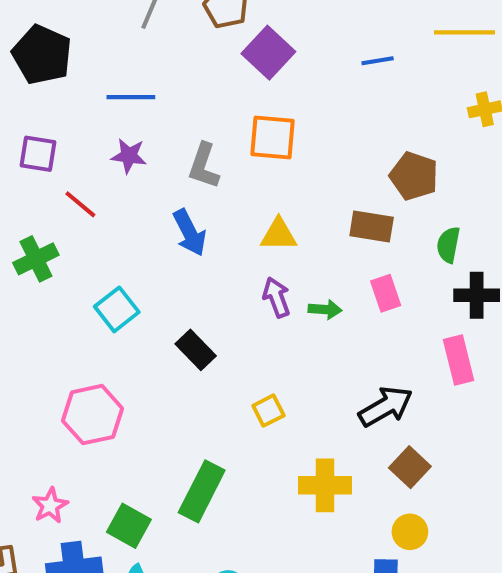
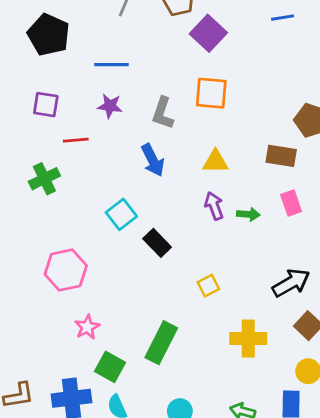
blue line: (378, 61) -> (283, 18), moved
red line: (80, 204) -> (76, 140), turned -45
cyan square: (117, 309) -> (121, 214), moved
pink hexagon: (93, 415) -> (66, 270), moved
pink star: (50, 506) -> (87, 327), moved

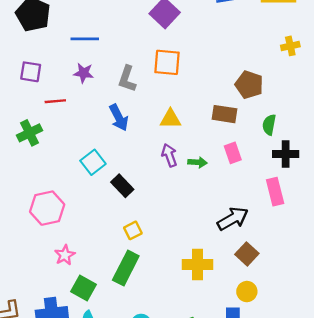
yellow square: (208, 286) -> (133, 230), moved

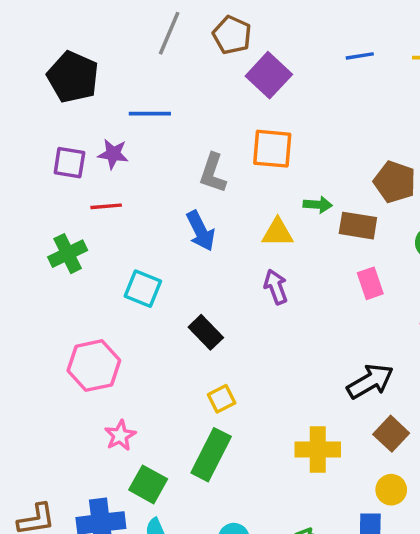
purple star: (84, 73) -> (113, 154), moved
cyan square: (93, 162) -> (143, 289), moved, turned -30
green arrow: (198, 162) -> (318, 205), moved

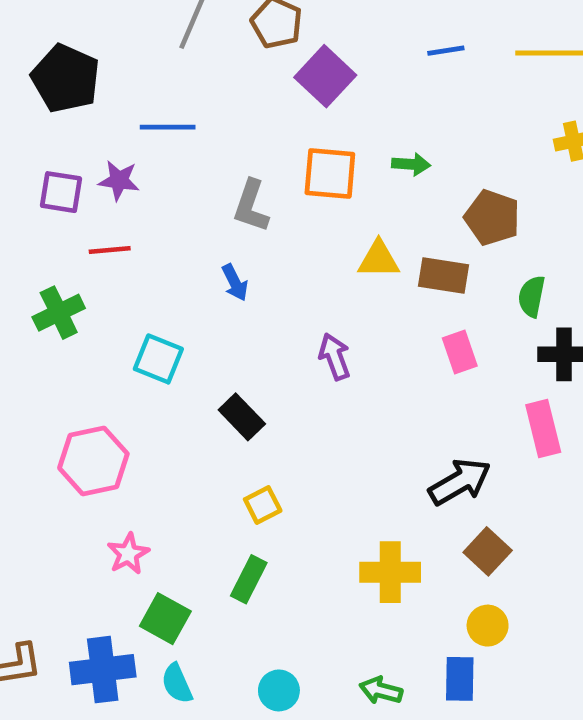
green arrow: (318, 205) -> (411, 164), moved
blue arrow: (201, 231) -> (235, 282), size x0.7
yellow triangle: (278, 233) -> (379, 259), moved
green rectangle: (211, 455) -> (249, 579), size x0.7

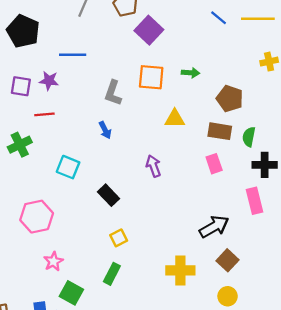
blue line: (446, 51) -> (219, 18), moved, turned 48
brown rectangle: (444, 276) -> (220, 131), moved

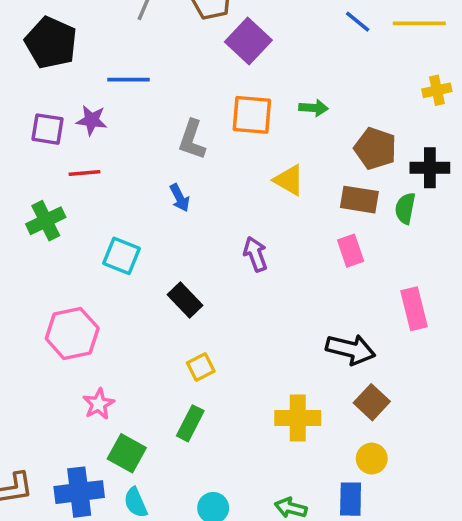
yellow triangle: (175, 119) -> (289, 180), turned 30
black cross: (265, 165) -> (430, 168), moved
black arrow: (214, 227) -> (351, 349), turned 44

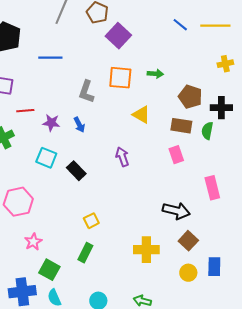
purple star: (92, 120) -> (51, 123), moved
black rectangle: (185, 300) -> (76, 171), moved
blue rectangle: (351, 499) -> (214, 267), moved

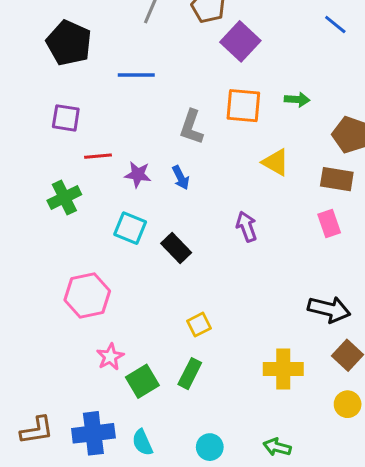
green square: (49, 270) -> (142, 381), moved, turned 30

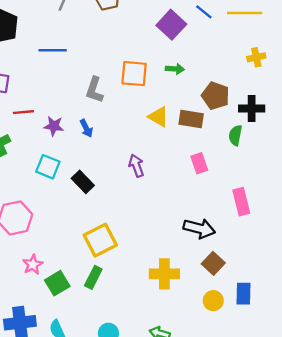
purple square: (240, 41) -> (171, 25), moved
brown rectangle: (337, 179) -> (191, 119), moved
yellow square: (199, 325) -> (100, 240), size x1.8

